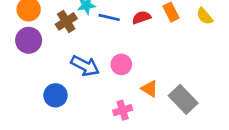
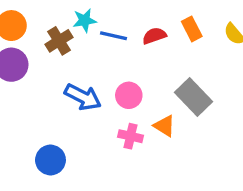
blue circle: (55, 95) -> (50, 160), moved
gray rectangle: (183, 99) -> (193, 97), moved
pink cross: (123, 110) -> (130, 136), moved, turned 30

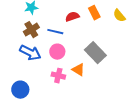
blue line: (113, 36) -> (55, 32), moved
brown cross: (59, 41) -> (31, 30), moved
blue circle: (50, 160) -> (20, 90), moved

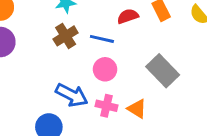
blue arrow: (30, 53) -> (72, 95), moved
orange triangle: (78, 70) -> (137, 109), moved

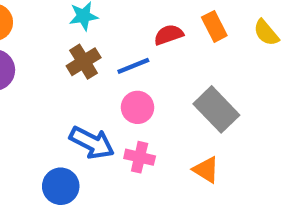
blue line: (102, 39) -> (133, 66), turned -35
orange triangle: (137, 109) -> (206, 170), moved

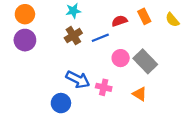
pink circle: (138, 107) -> (121, 58), moved

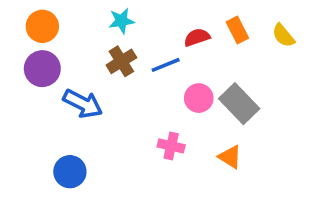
blue arrow: (78, 79) -> (83, 104), moved
blue circle: (61, 103) -> (70, 172), moved

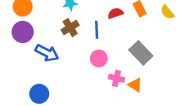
blue line: (166, 65) -> (97, 30), turned -70
pink circle: (199, 98) -> (99, 58), moved
pink cross: (171, 146) -> (117, 78), moved

